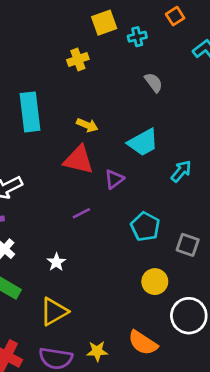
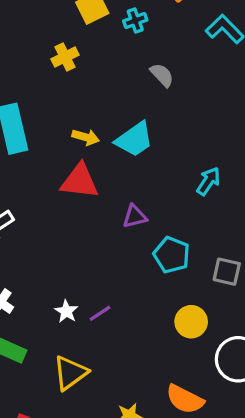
cyan trapezoid: (143, 142) -> (134, 139), moved
purple triangle: (114, 179) -> (135, 216), moved, turned 30
purple line: (81, 213) -> (100, 313), moved

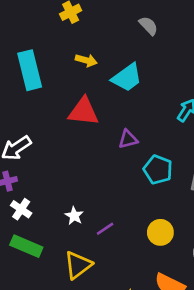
yellow arrow: (86, 137) -> (86, 60), moved
purple line: (100, 313) -> (105, 229), moved
yellow circle: (191, 322) -> (160, 232), moved

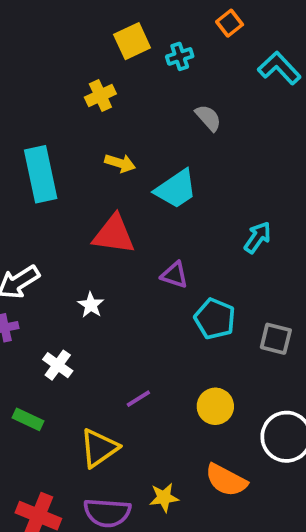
purple triangle: (128, 139) -> (174, 275), turned 30
white cross: (21, 209) -> (58, 365), moved
white star: (74, 216) -> (91, 305), moved
green rectangle: (26, 246) -> (28, 419), size x0.7

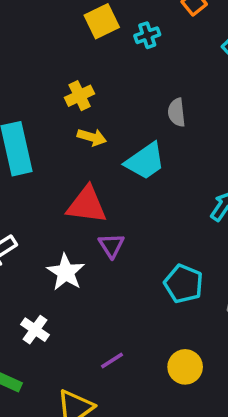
yellow cross: (100, 96) -> (80, 96), moved
gray semicircle: (208, 118) -> (177, 112), moved, turned -144
purple triangle: (174, 275) -> (111, 245), moved, turned 40
white star: (91, 305) -> (66, 272), size x1.5

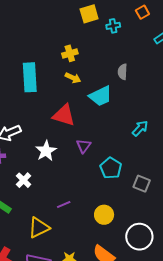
purple triangle: (111, 245) -> (83, 146), moved

